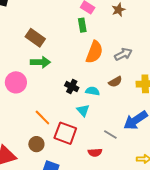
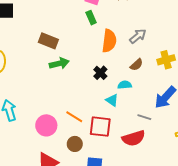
pink circle: (16, 82) -> (46, 125), moved
black cross: (72, 87) -> (100, 73), moved, turned 32
cyan semicircle: (92, 91) -> (125, 85), moved
red semicircle: (95, 152) -> (134, 138), size x1.6

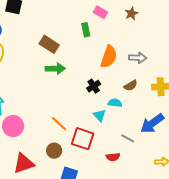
green rectangle: (91, 18) -> (86, 30), moved
gray arrow: (138, 36) -> (138, 58), turned 30
pink circle: (46, 125) -> (13, 126), moved
red semicircle: (134, 138) -> (113, 157), size x0.6

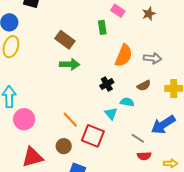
red semicircle: (113, 157) -> (144, 156), moved

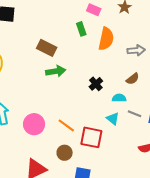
orange semicircle: (124, 55) -> (106, 39), moved
cyan triangle: (111, 114) -> (113, 119), moved
pink circle: (24, 119) -> (34, 124), moved
gray line: (138, 138) -> (134, 114), moved

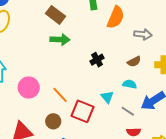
cyan semicircle: (119, 98) -> (130, 84), moved
gray line: (134, 114) -> (128, 111), moved

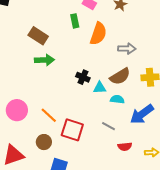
black cross: (97, 60) -> (83, 77), turned -32
brown semicircle: (134, 62) -> (120, 76), size x1.5
cyan triangle: (107, 97) -> (100, 88), moved, turned -48
gray line: (128, 111) -> (108, 126), moved

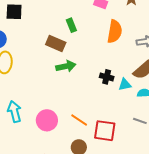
green rectangle: (75, 21) -> (71, 25), moved

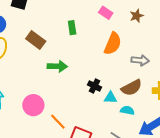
brown rectangle: (56, 43) -> (36, 40), moved
pink circle: (47, 120) -> (33, 105), moved

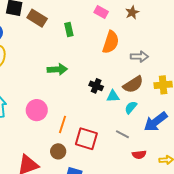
brown rectangle: (36, 40) -> (37, 18), moved
cyan semicircle: (127, 110) -> (131, 107), turned -56
orange line: (58, 122) -> (63, 124), turned 66

